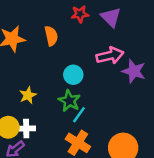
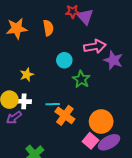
purple triangle: (111, 17) -> (85, 17), moved
green star: (69, 101) -> (81, 79), moved
cyan line: (79, 115) -> (53, 104), moved, turned 48

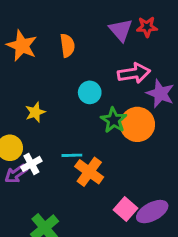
red star: (72, 12) -> (147, 27), moved
orange star: (17, 29) -> (22, 46), turned 30
white cross: (24, 101) -> (31, 164), moved, turned -32
orange circle: (101, 122) -> (137, 124), moved

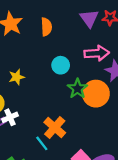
cyan line: (72, 155) -> (42, 143), moved, turned 49

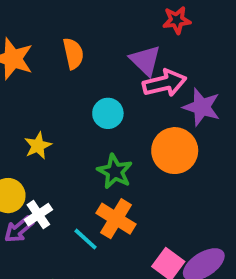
purple triangle: (89, 18) -> (145, 60), moved
green star: (77, 89) -> (115, 171), moved
cyan line: (42, 143) -> (85, 239), moved

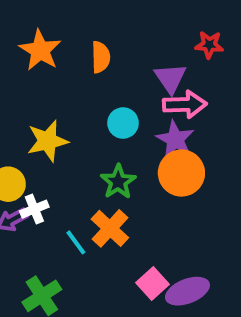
purple star: (202, 107) -> (175, 139), moved
yellow star: (38, 146) -> (47, 141), size x1.5

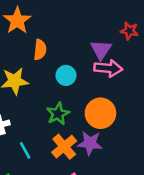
orange semicircle: (101, 57) -> (40, 50), moved
purple star: (175, 139) -> (90, 143), moved, turned -30
orange cross: (110, 228) -> (64, 147), moved

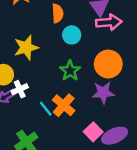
orange semicircle: (40, 50) -> (58, 13), moved
orange cross: (64, 147) -> (64, 105), moved

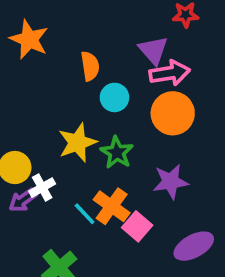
yellow star: (26, 48) -> (77, 143), moved
orange circle: (108, 64) -> (173, 113), moved
pink square: (93, 132) -> (137, 226), moved

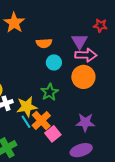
orange semicircle: (90, 66) -> (44, 43), turned 84
yellow star: (77, 143) -> (27, 107), moved
purple star: (170, 182) -> (85, 122), moved

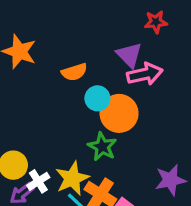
orange circle: (83, 77) -> (119, 113), moved

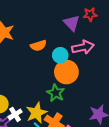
purple triangle: (129, 55) -> (72, 23), moved
cyan circle: (97, 98) -> (60, 55), moved

